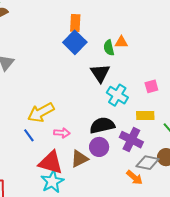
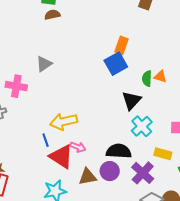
red triangle: (51, 163) -> (61, 157), moved

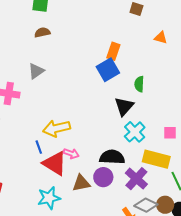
brown semicircle: (52, 15) -> (42, 32), moved
orange triangle: (160, 77) -> (161, 38), moved
yellow rectangle: (163, 154) -> (156, 159), size x1.5

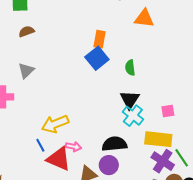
orange triangle: (161, 38) -> (144, 18), size x1.5
black triangle: (124, 106) -> (130, 100), moved
purple cross: (136, 179) -> (163, 161), moved

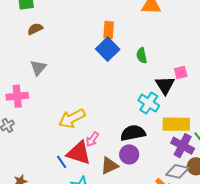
black triangle: (130, 100) -> (165, 85), moved
pink square: (168, 111) -> (181, 72), moved
blue line: (40, 145) -> (62, 162), moved
pink arrow: (73, 147) -> (92, 139), turned 119

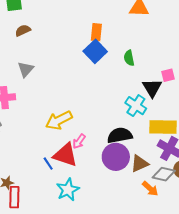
purple circle: (129, 154) -> (116, 157), size x1.4
brown triangle: (109, 166) -> (140, 163), moved

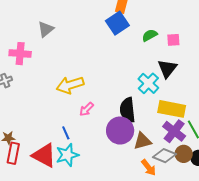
green semicircle: (129, 58) -> (150, 35), turned 63
pink square: (168, 75) -> (173, 40), moved
black semicircle: (120, 135) -> (127, 110), turned -95
red triangle: (65, 155) -> (44, 155), moved
blue line: (48, 164) -> (66, 133), moved

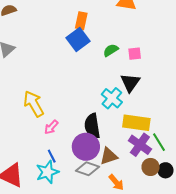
yellow arrow: (70, 85) -> (34, 104), turned 80
blue line: (66, 133) -> (52, 156), moved
cyan star: (67, 155) -> (47, 172), moved
gray diamond: (164, 156) -> (87, 169), moved

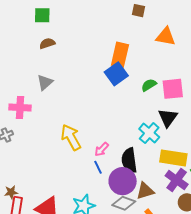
orange rectangle: (81, 21) -> (120, 55), size x1.4
pink square: (135, 54) -> (173, 89), size x1.6
pink arrow: (51, 127) -> (102, 149), moved
blue line: (52, 156) -> (98, 167), moved

